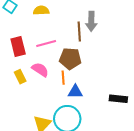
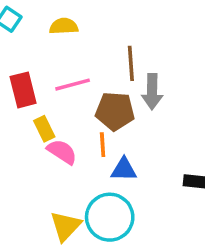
gray arrow: (91, 21) -> (152, 92), moved
pink semicircle: (40, 70) -> (62, 152), moved
yellow rectangle: (20, 77) -> (44, 129), moved

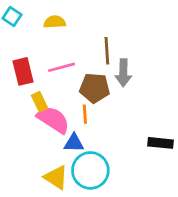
pink semicircle: (62, 152) -> (53, 120), size x1.4
blue triangle: (124, 169) -> (74, 143), moved
yellow triangle: (65, 226) -> (56, 177), turned -40

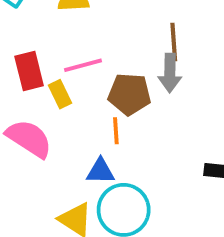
brown line: (107, 51) -> (174, 42), moved
yellow rectangle: (40, 102) -> (60, 94), moved
pink semicircle: (53, 120) -> (29, 139), moved

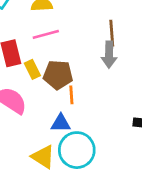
pink line: (83, 65) -> (46, 34), moved
brown pentagon: (129, 94) -> (58, 75), moved

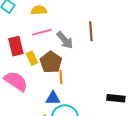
gray arrow: (109, 55) -> (65, 40), moved, turned -42
brown pentagon: (58, 75) -> (51, 62), turned 30

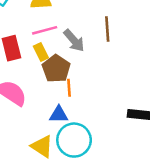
yellow rectangle: (32, 58) -> (41, 52), moved

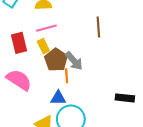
gray arrow: (74, 41) -> (74, 61), moved

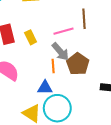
pink line: (46, 28) -> (63, 31), moved
brown pentagon: (56, 60) -> (78, 64), moved

